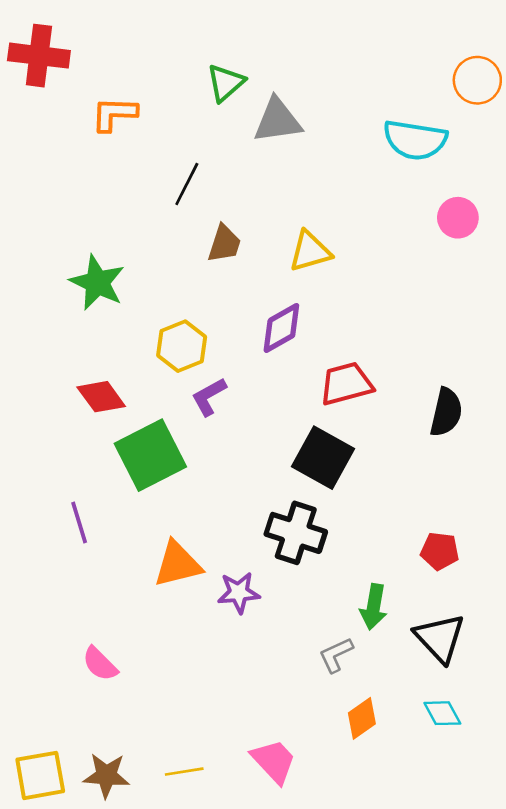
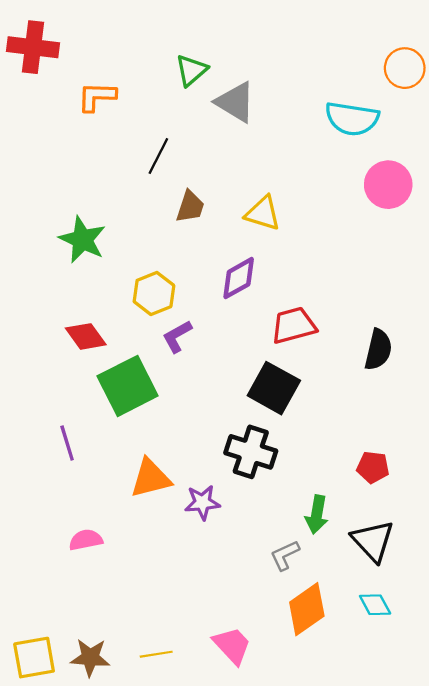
gray triangle: (278, 120) -> (235, 102), turned 39
pink circle: (458, 218) -> (388, 185), size x1.4
yellow triangle: (310, 251) -> (263, 213), turned 33
pink semicircle: (100, 664) -> (86, 540), moved, turned 124
orange diamond: (362, 718) -> (307, 609), size x1.5

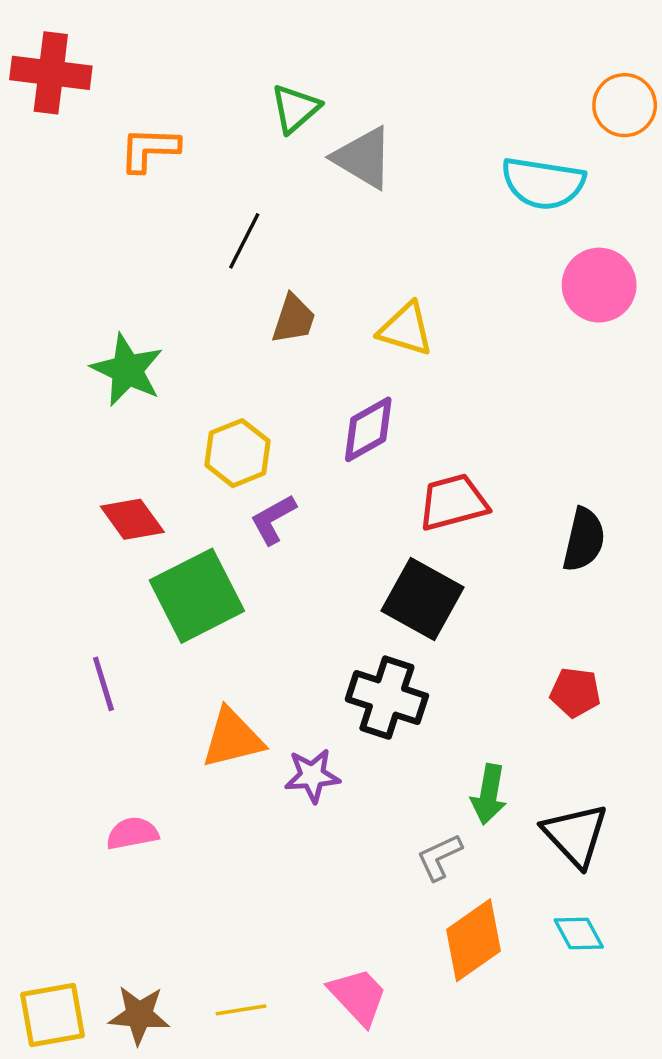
red pentagon: (373, 467) -> (575, 692), moved

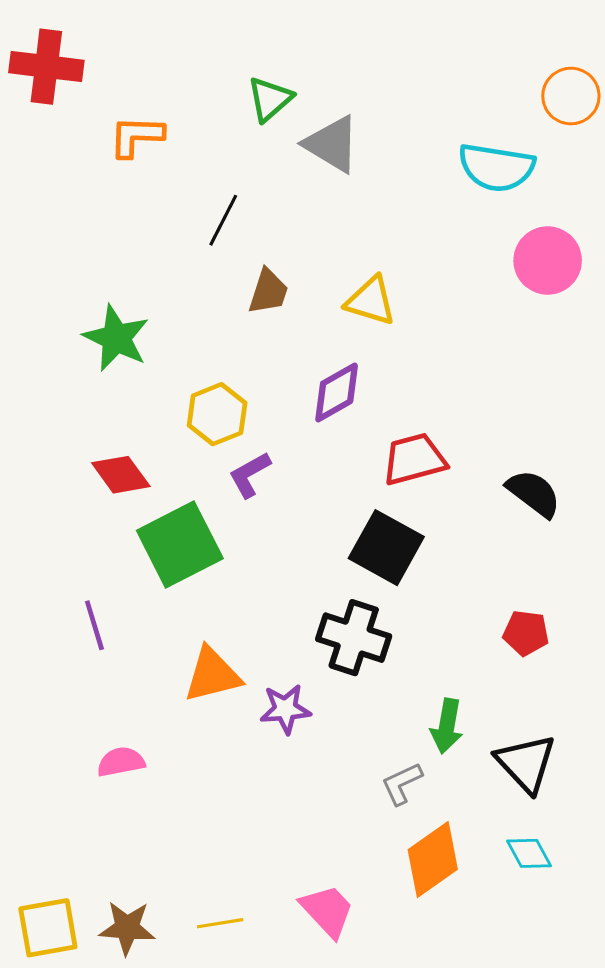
black semicircle: (584, 540) -> (534, 493), turned -66

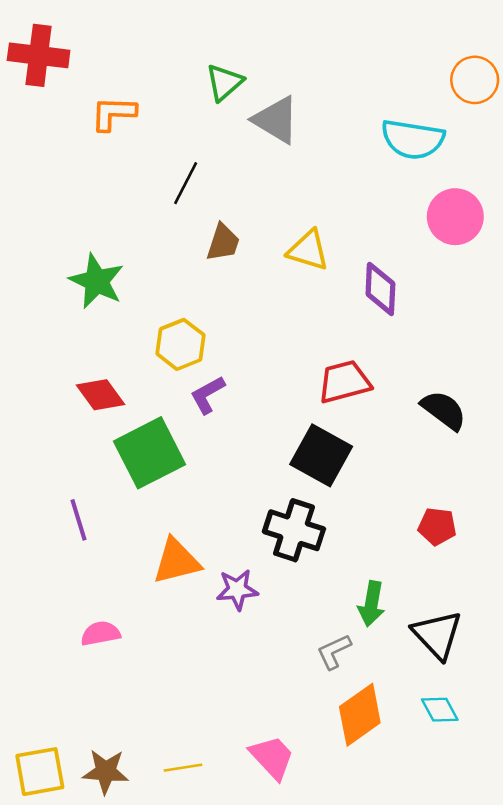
purple diamond: (337, 392) -> (380, 289), moved, turned -58

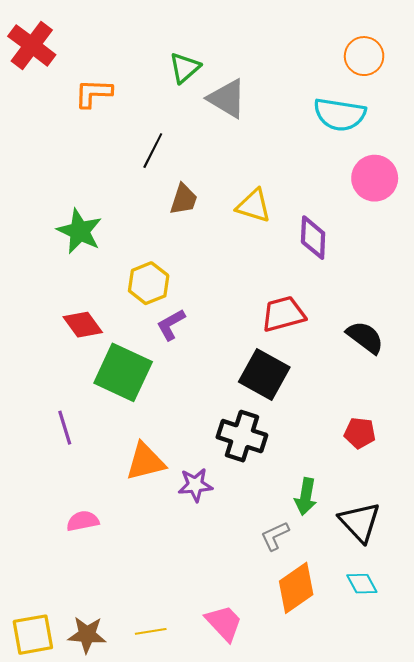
red cross: (39, 55) -> (32, 45), turned 30
orange circle: (475, 80) -> (364, 56), moved
green square: (149, 453) -> (123, 372), turned -38

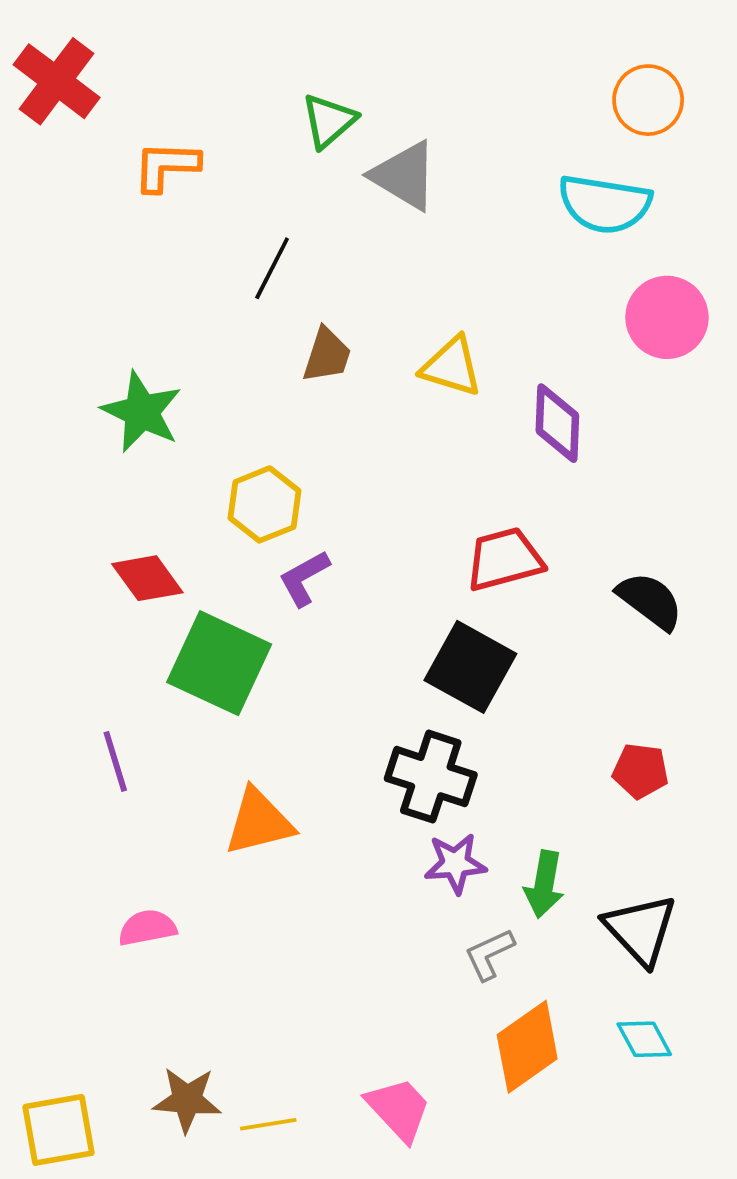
purple star: (195, 485) -> (455, 863), moved
brown star: (87, 635) -> (187, 1100), moved

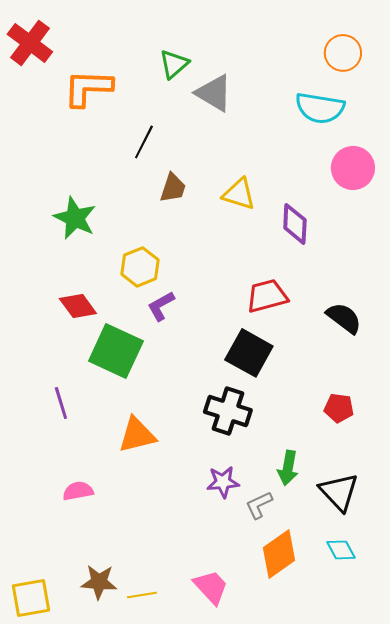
orange L-shape: (166, 166) -> (88, 88), size x1.4
purple star: (455, 863) -> (223, 482), moved

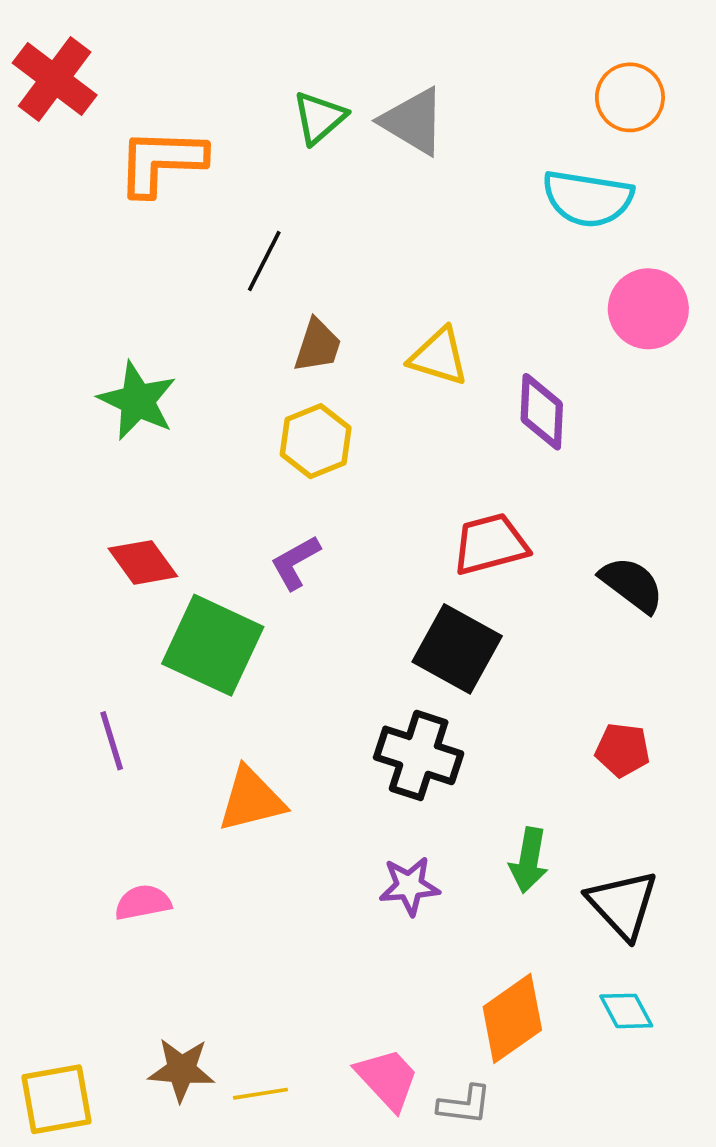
gray triangle: (214, 93) -> (413, 121), moved
yellow hexagon: (140, 267) -> (316, 441), moved
gray L-shape: (259, 505) -> (465, 1105), moved, turned -148

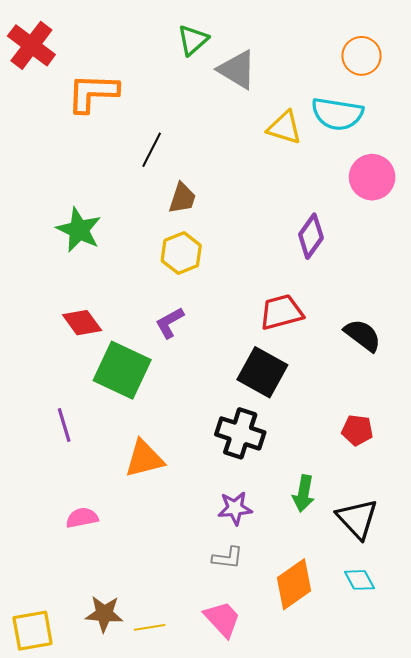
green triangle: (319, 118) -> (193, 40), moved
yellow triangle: (439, 357) -> (285, 128), moved
purple diamond: (542, 412) -> (311, 236), turned 33
gray L-shape: (465, 1105) -> (228, 558), moved

